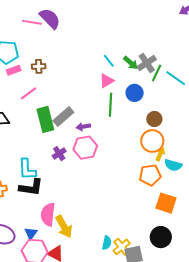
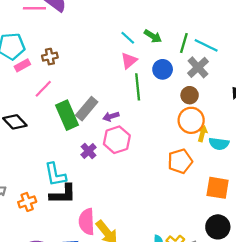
gray cross: (147, 63) -> (198, 67), moved
orange pentagon: (150, 175) -> (180, 161), moved

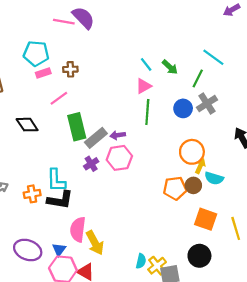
cyan line: (206, 45) -> (213, 57), moved
blue circle: (163, 69) -> (183, 108), moved
brown circle: (190, 95) -> (193, 185), moved
gray rectangle: (87, 109) -> (96, 138), moved
orange cross: (27, 202) -> (32, 194), moved

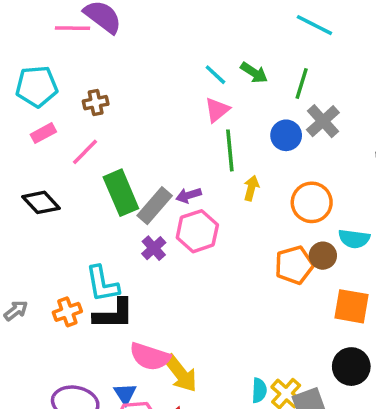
cyan line: (213, 57) -> (314, 25), moved
pink rectangle: (43, 73) -> (43, 133), moved
yellow arrow: (200, 166) -> (251, 188), moved
pink semicircle: (78, 229) -> (150, 357), turned -70

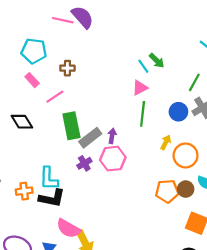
green arrow: (254, 73) -> (157, 61), moved
pink rectangle: (43, 133) -> (32, 80), turned 64
yellow arrow: (251, 188) -> (166, 142), moved
purple arrow: (189, 195) -> (112, 136), turned 104

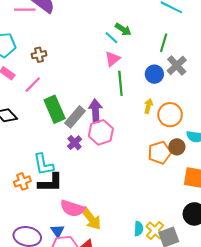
purple arrow: (112, 136) -> (95, 111), size x1.5

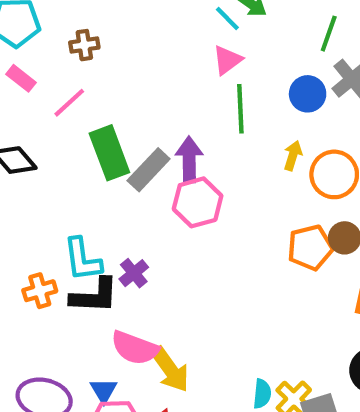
purple cross: (75, 143) -> (134, 273), moved

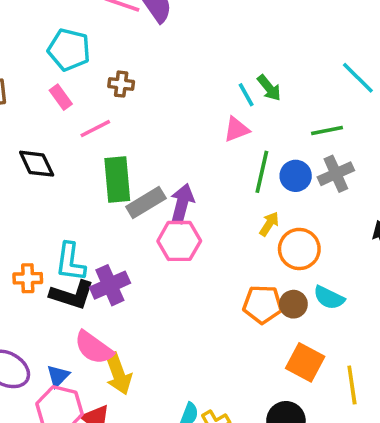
green line: (329, 34) -> (327, 130), turned 44
green line: (240, 109) -> (262, 172), moved
purple cross: (134, 273) -> (110, 285), size x1.5

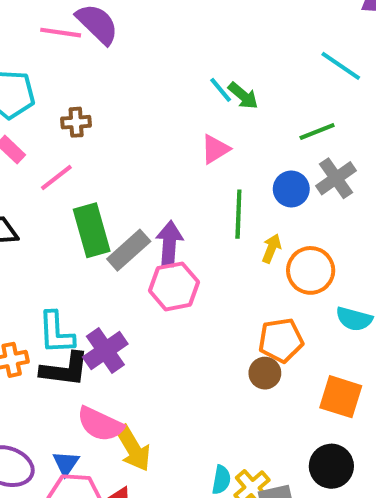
cyan line: (246, 95) -> (221, 90), moved
green line: (262, 172) -> (238, 214), moved
brown circle: (293, 304) -> (265, 373), moved

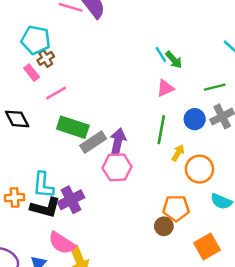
brown cross: (76, 122) -> (46, 58), moved, turned -35
pink triangle: (215, 149) -> (165, 88), moved
green rectangle: (92, 230) -> (73, 127), turned -64
orange square: (341, 397) -> (207, 247), turned 35

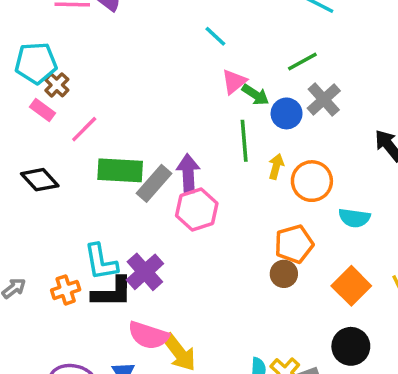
green arrow: (174, 60) -> (255, 95), moved

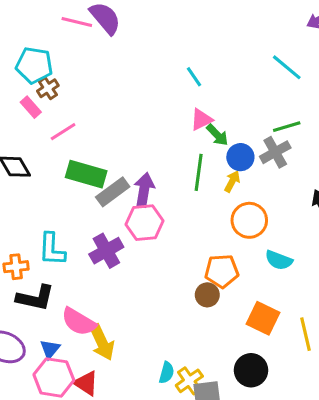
green line: (302, 61) -> (287, 127), moved
yellow arrow: (276, 166) -> (232, 181), moved
purple cross: (145, 272) -> (106, 251), moved
orange square: (351, 286) -> (263, 318), turned -32
black L-shape: (112, 292) -> (35, 298), moved

